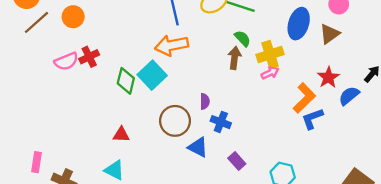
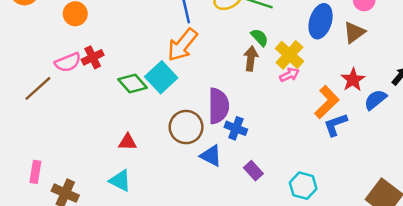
brown line: (36, 22) -> (38, 88), moved
orange arrow: (172, 45) -> (182, 45), turned -40
yellow cross: (270, 54) -> (289, 55), turned -30
green diamond: (126, 81) -> (133, 83), turned -55
purple semicircle: (205, 101) -> (218, 106), size x2.0

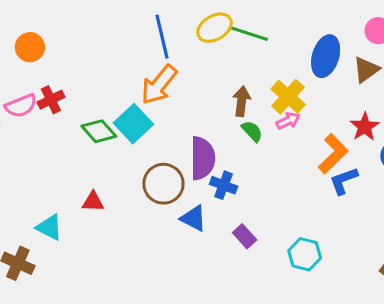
green semicircle: (260, 37) -> (252, 131), moved
cyan triangle: (120, 181) -> (49, 227), moved

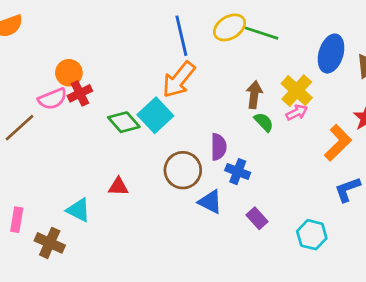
orange circle: (30, 47) -> (69, 73), moved
purple semicircle: (203, 158) -> (218, 147), size x0.7
blue L-shape: (344, 181) -> (347, 189), moved

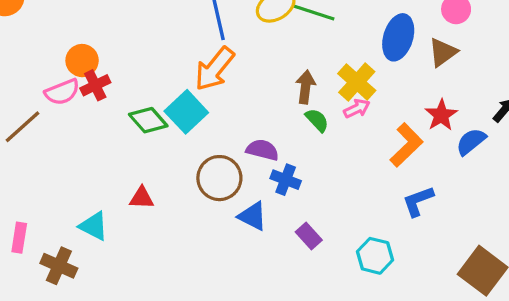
purple semicircle: (218, 147) -> (262, 150), turned -76

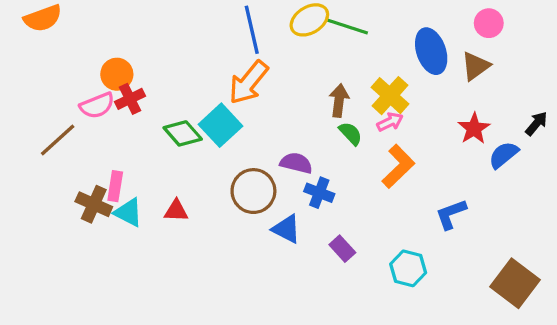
blue ellipse: (398, 37) -> (431, 51), turned -36
orange L-shape: (406, 145) -> (398, 166), moved
cyan triangle: (94, 226) -> (128, 212), moved
pink rectangle: (19, 238) -> (115, 186), moved
brown cross: (59, 266) -> (94, 204), moved

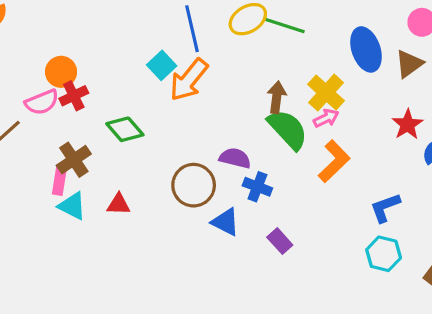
cyan square: (221, 125) -> (162, 65), moved, size x0.7
green semicircle: (351, 133) -> (288, 129), size x1.8
brown cross: (94, 204) -> (74, 160), moved, turned 32
cyan hexagon: (408, 268) -> (384, 254), moved

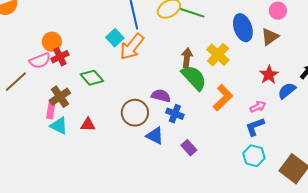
pink arrow: (326, 118) -> (258, 107), moved

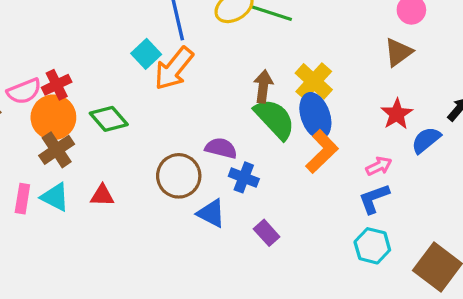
blue ellipse: (243, 28) -> (315, 116), moved
orange circle: (52, 42) -> (53, 117), moved, size x1.4
pink rectangle: (51, 110) -> (22, 199), moved

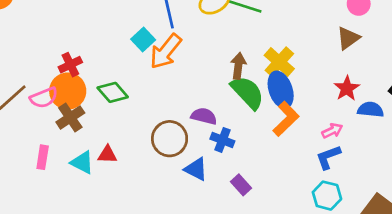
pink semicircle: (24, 91) -> (44, 98), moved
blue semicircle: (426, 140) -> (371, 110), turned 45
cyan triangle: (55, 197) -> (82, 162), moved

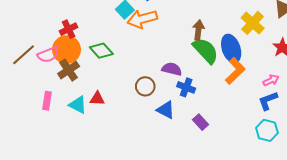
orange arrow: (166, 51) -> (142, 19), turned 36
yellow cross: (279, 62) -> (253, 23), moved
brown circle: (170, 139) -> (145, 86), size x0.7

